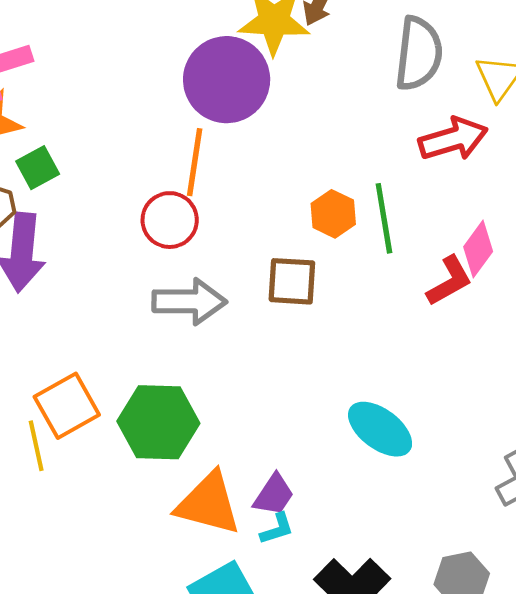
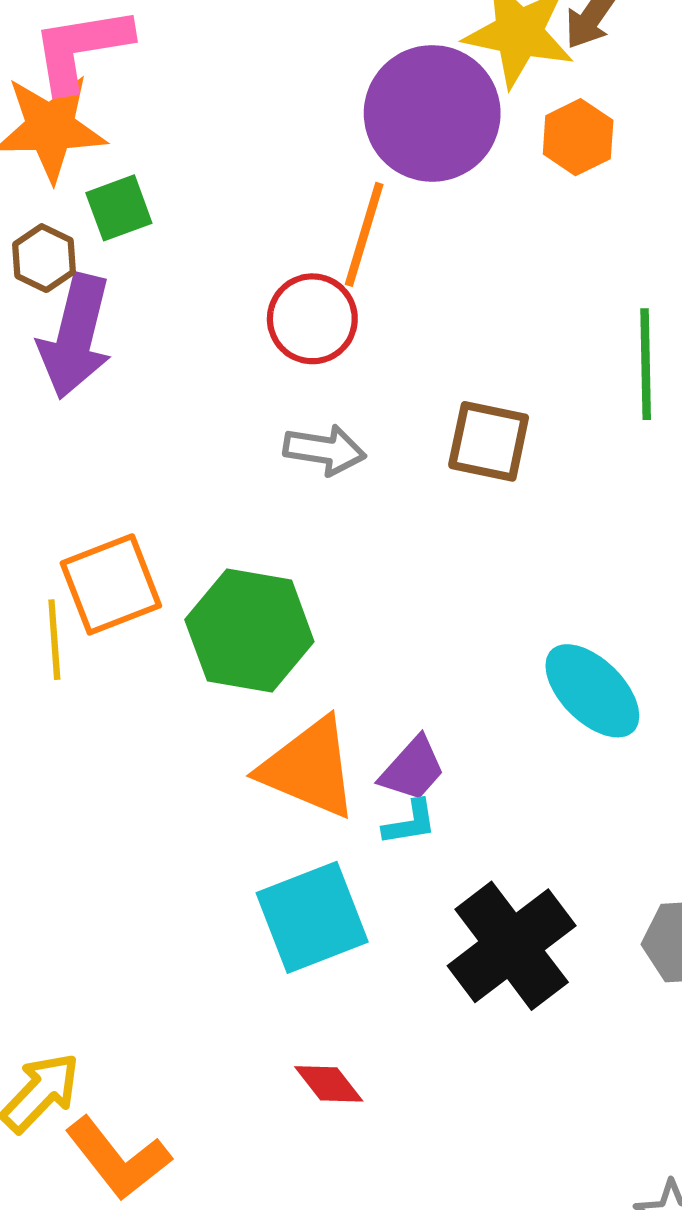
orange hexagon: (333, 214) -> (578, 137), moved
gray arrow: (189, 302) -> (325, 450), size x0.7

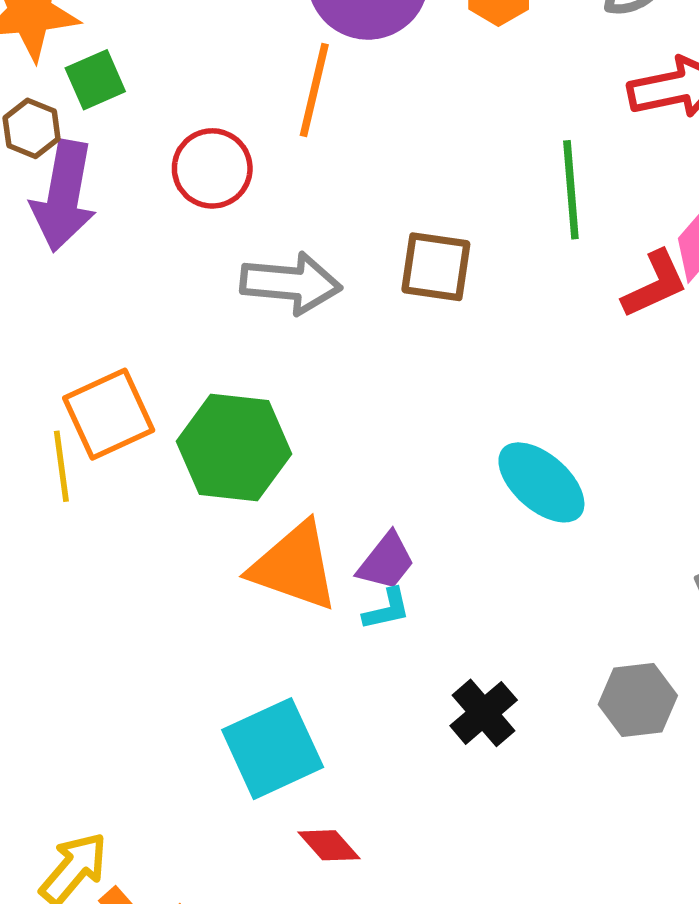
red circle: (312, 319) -> (212, 168), moved
gray arrow: (325, 450) -> (291, 283), size x1.4
cyan square: (312, 917) -> (273, 749), moved
black cross: (512, 946) -> (484, 713), size x0.6

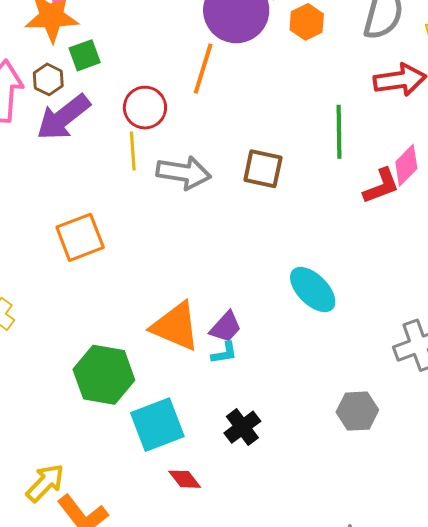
purple arrow: (64, 196) -> (63, 117), turned 38
green hexagon: (234, 448) -> (104, 375), moved
yellow line: (61, 466) -> (133, 151), moved
black cross: (484, 713) -> (242, 427), moved

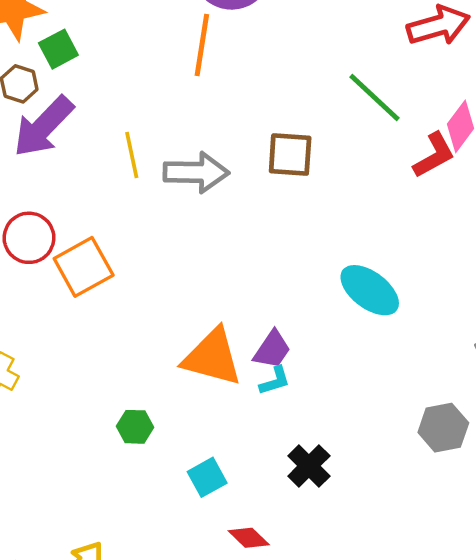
red circle: (145, 108) -> (29, 238), moved
green line: (339, 132) -> (375, 98), turned -38
green hexagon: (104, 375) -> (135, 427), size x0.5
cyan square: (157, 425) -> (207, 477), size x0.6

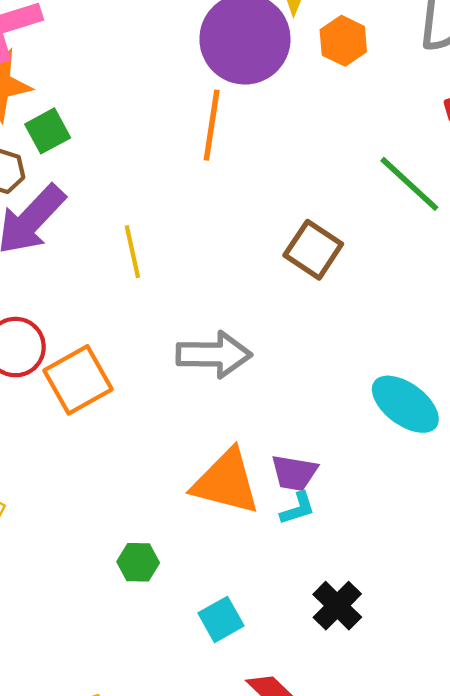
brown square: (290, 155) -> (313, 250), turned 30
gray arrow: (196, 172) -> (214, 355), moved
purple trapezoid: (272, 350) -> (294, 473), turned 66

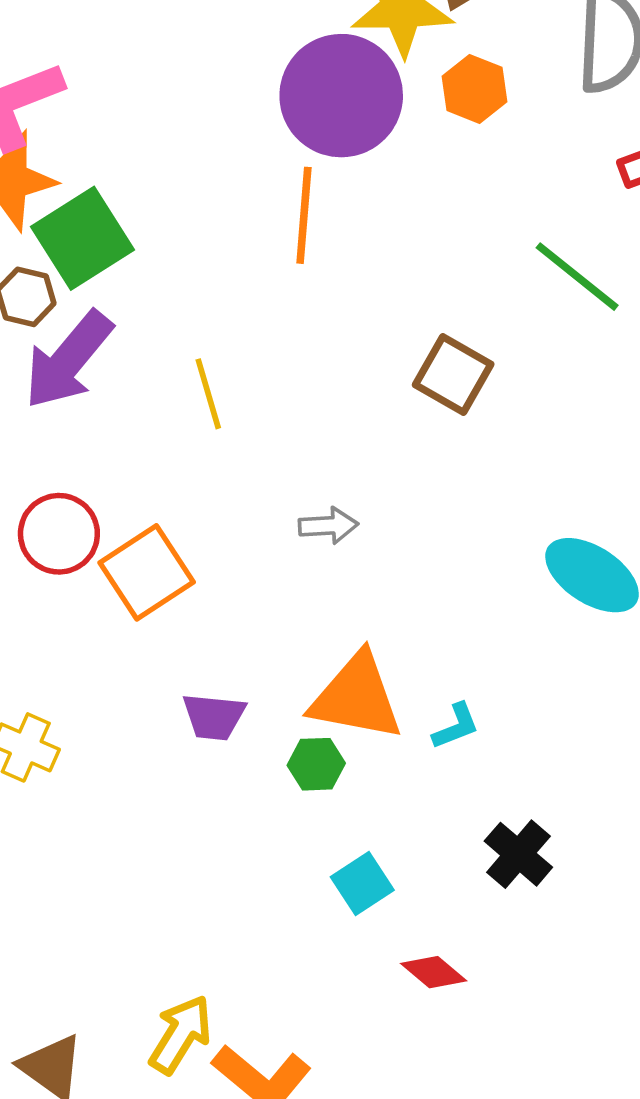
green square: (48, 131) -> (82, 238), size x1.6
gray arrow: (214, 355) -> (328, 526), size x0.6
purple trapezoid: (294, 473) -> (214, 717), moved
green hexagon: (138, 562) -> (316, 764), moved

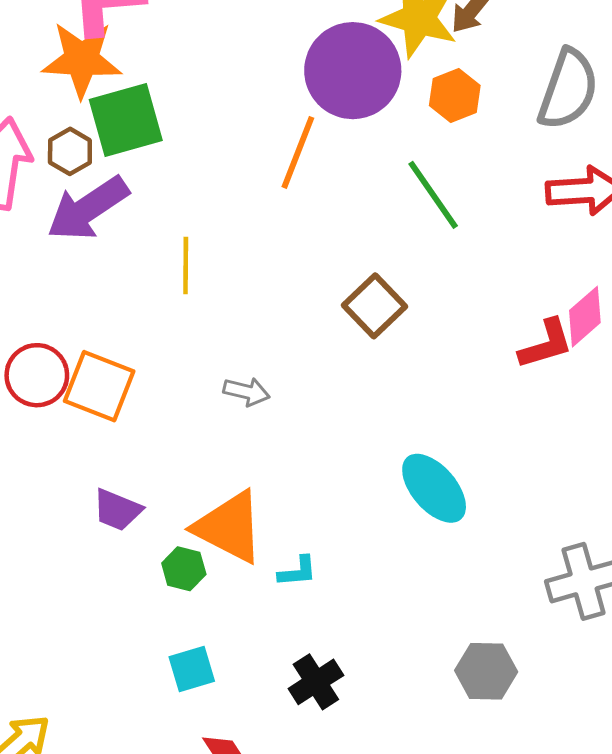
green line: (577, 277) -> (433, 195), moved
red circle: (59, 534) -> (37, 375), moved
orange square: (147, 572) -> (99, 386), turned 38

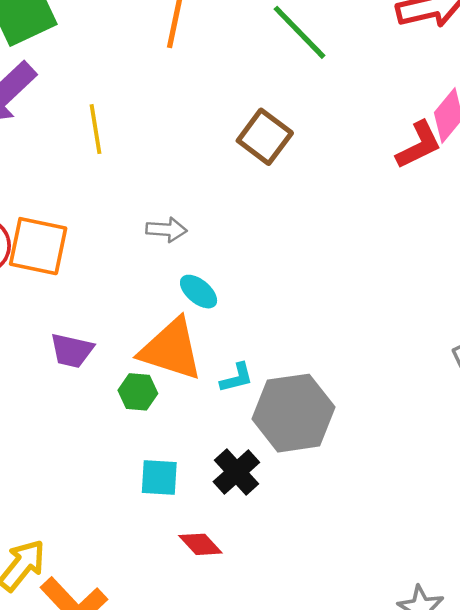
cyan ellipse: (434, 488) -> (199, 292), moved, size x0.6
cyan square: (192, 669) -> (159, 478), turned 30
gray hexagon: (486, 671) -> (293, 413), moved, size x1.5
black cross: (316, 682) -> (236, 472), moved

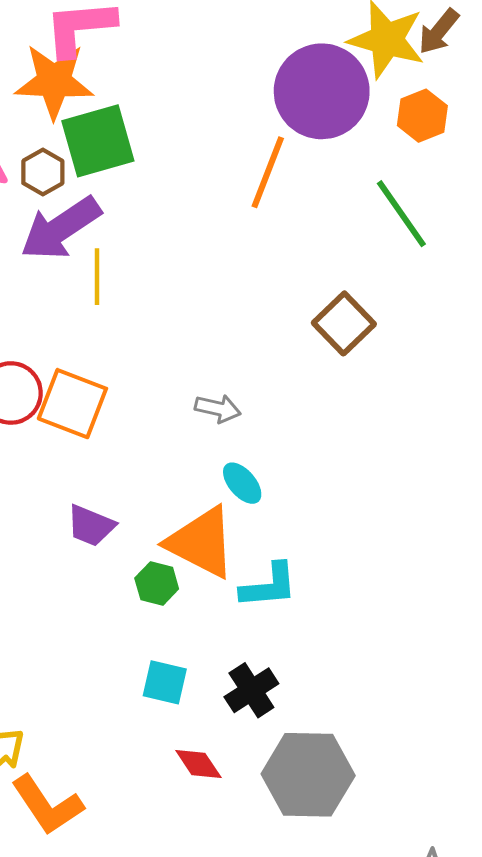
yellow line: (96, 129) -> (97, 277), moved
cyan L-shape: (237, 378) -> (269, 586), size x1.5
gray hexagon: (293, 413) -> (308, 775), moved

